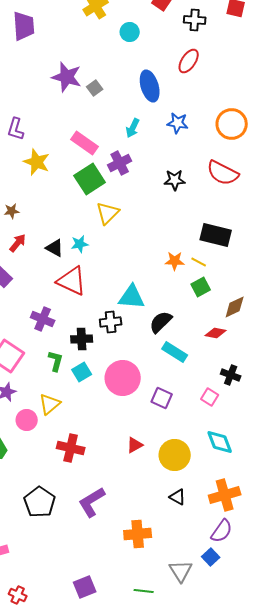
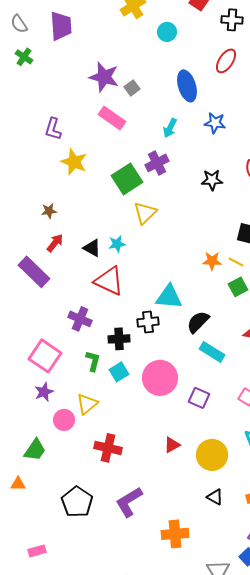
pink rectangle: (85, 143) -> (112, 118), moved

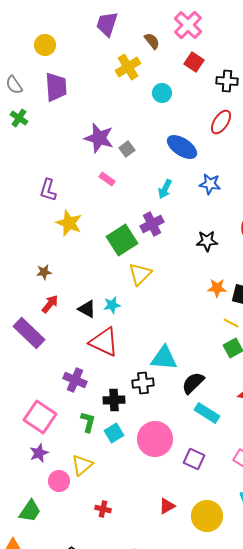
blue ellipse: (187, 86) -> (182, 147), turned -40
pink rectangle: (112, 118) -> (107, 179), size x0.6
orange star: (212, 261) -> (217, 288), moved
red cross: (108, 448) -> (103, 509), size x0.6

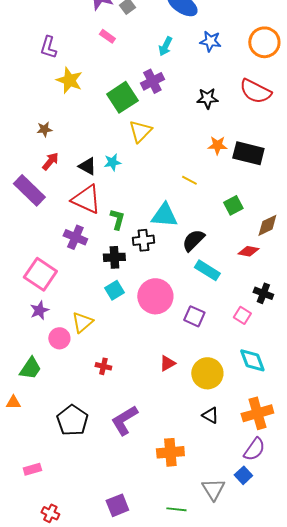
yellow line: (231, 323) -> (189, 180), moved
red triangle: (104, 342) -> (86, 199), moved
green L-shape: (88, 422) -> (117, 219), moved

